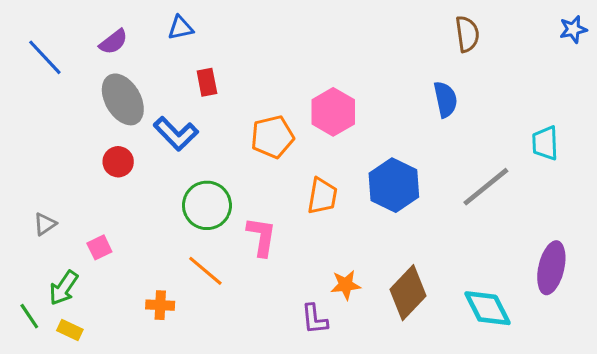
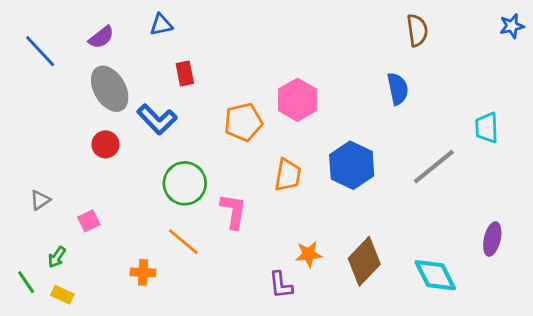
purple ellipse: (551, 268) -> (492, 239), size x0.7
green arrow: (64, 288) -> (57, 257), size x0.7

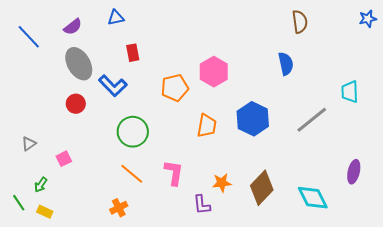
pink L-shape: (233, 211) -> (174, 173), moved
orange cross: (143, 272) -> (119, 208), moved, turned -30

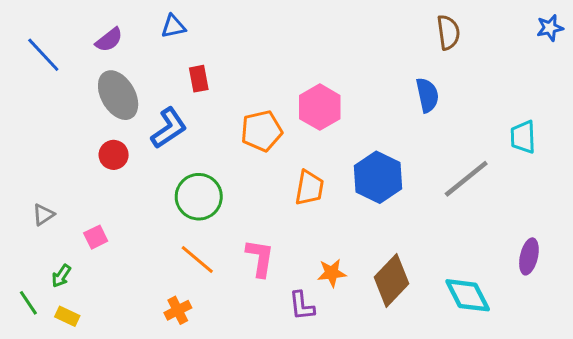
blue L-shape: (113, 86) -> (169, 128), turned -80

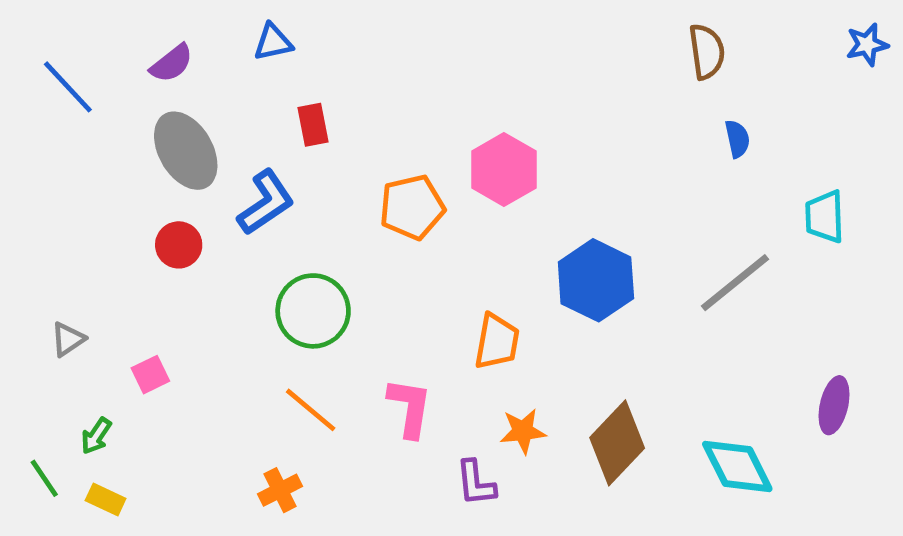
blue semicircle: (427, 95) -> (737, 139), moved, size x0.7
orange trapezoid: (309, 188) -> (497, 342), moved

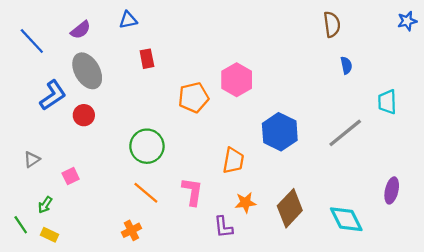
blue L-shape: (266, 202) -> (53, 95), moved

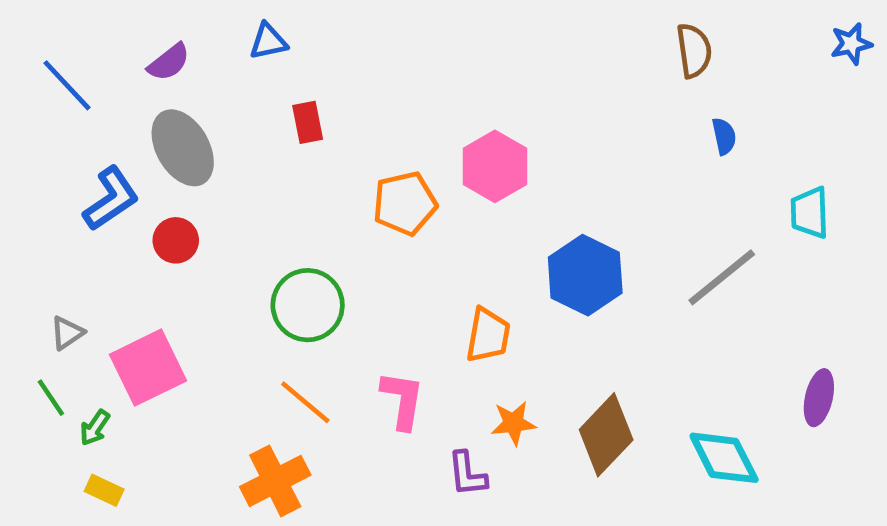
pink square: (71, 176) -> (148, 368), size x2.0
green line: (21, 225) -> (51, 398), moved
orange cross: (131, 230) -> (275, 481), size x1.6

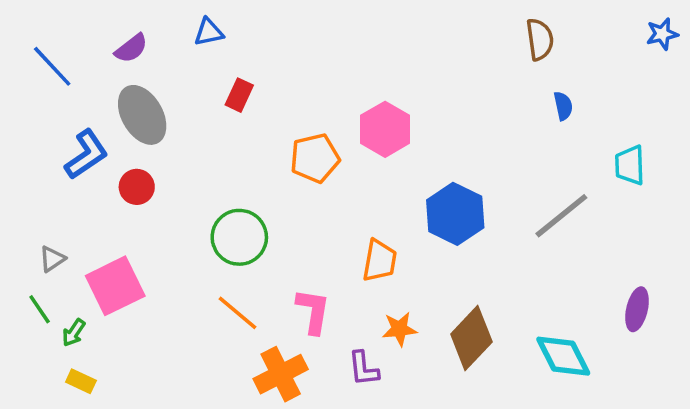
red rectangle: (308, 122) -> (239, 95), turned 36
orange cross: (275, 481) -> (281, 374), moved

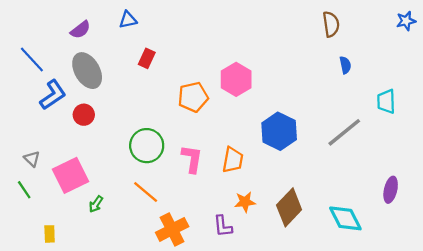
blue line: (52, 66) -> (32, 60), moved
gray triangle: (52, 259) -> (32, 159), turned -42
pink L-shape: (313, 311) -> (192, 159), moved
green arrow: (74, 333) -> (96, 204), moved
yellow rectangle: (81, 381) -> (50, 234), turned 63

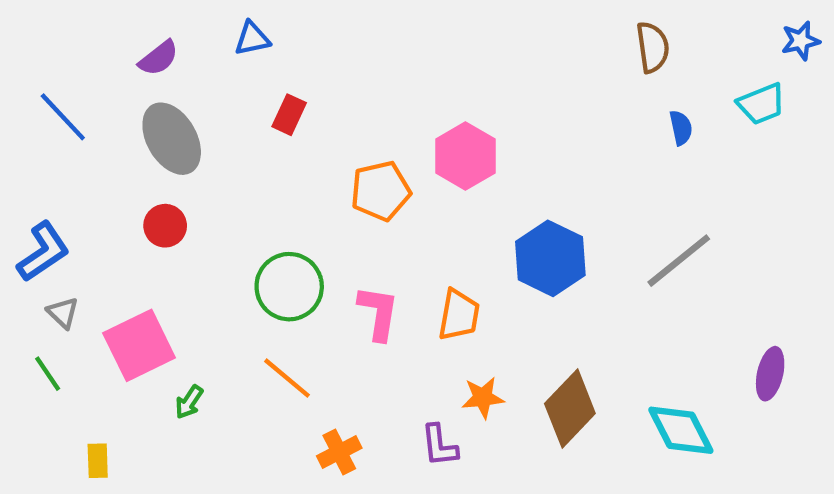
blue L-shape: (53, 95) -> (43, 252), moved
cyan trapezoid: (386, 101) -> (761, 104), moved, turned -110
orange cross: (172, 229) -> (339, 452), size x0.7

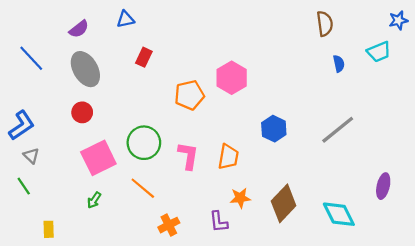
blue hexagon: (550, 258) -> (274, 129), size x0.7
pink square: (139, 345) -> (98, 158), moved

